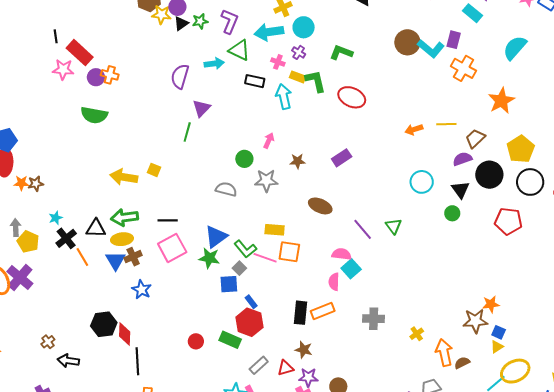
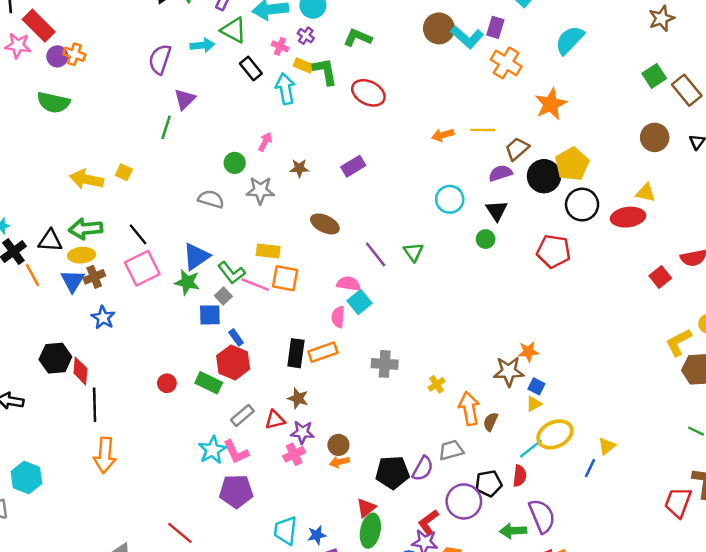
black rectangle: (255, 81) -> (251, 69), turned 36
black circle: (489, 175) -> (544, 176), moved
black line: (168, 220) -> (138, 234), turned 48
brown semicircle: (462, 363) -> (491, 422), turned -42

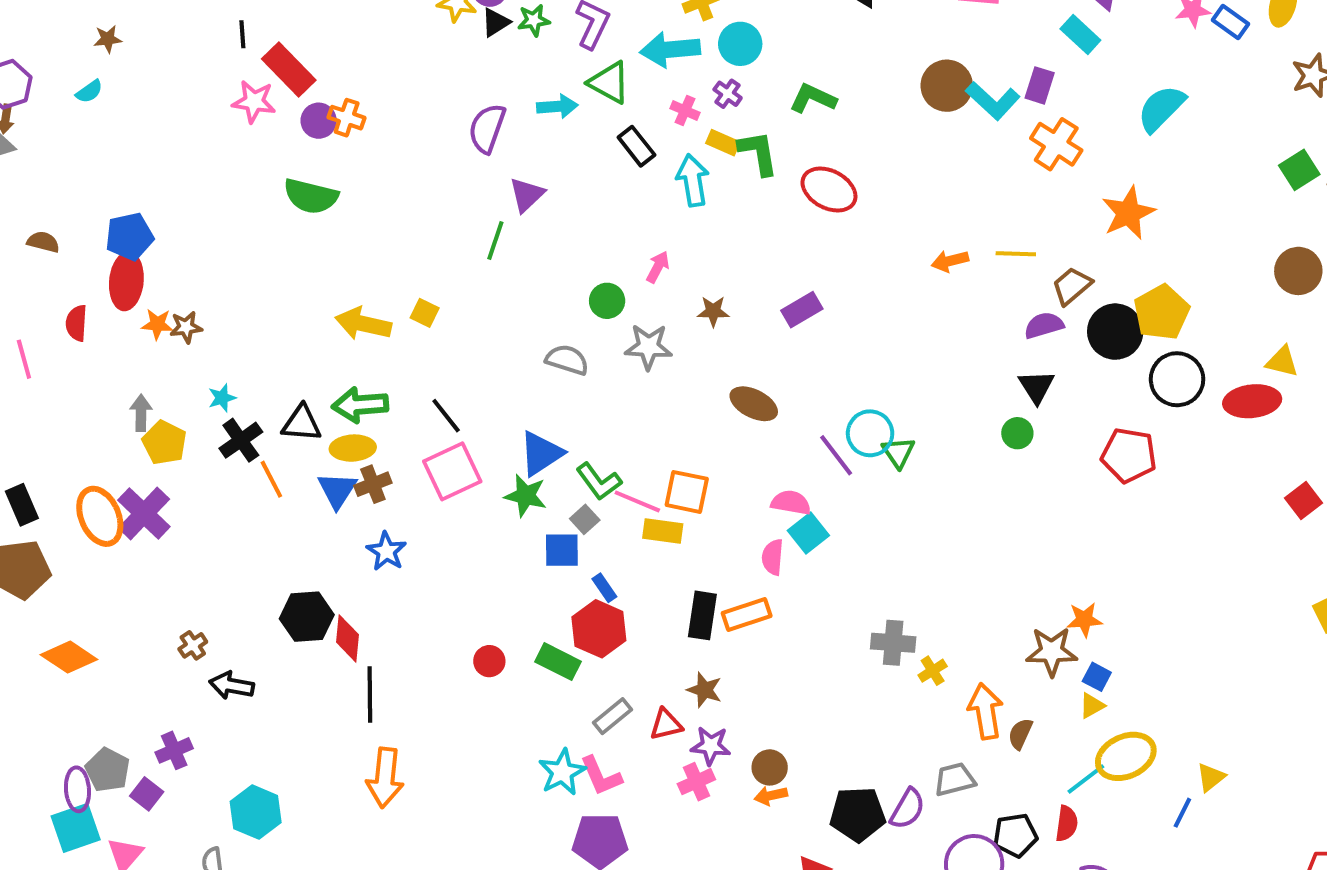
cyan circle: (450, 199) -> (870, 433), moved
yellow rectangle: (268, 251) -> (663, 531), moved
gray cross: (385, 364) -> (893, 643), moved

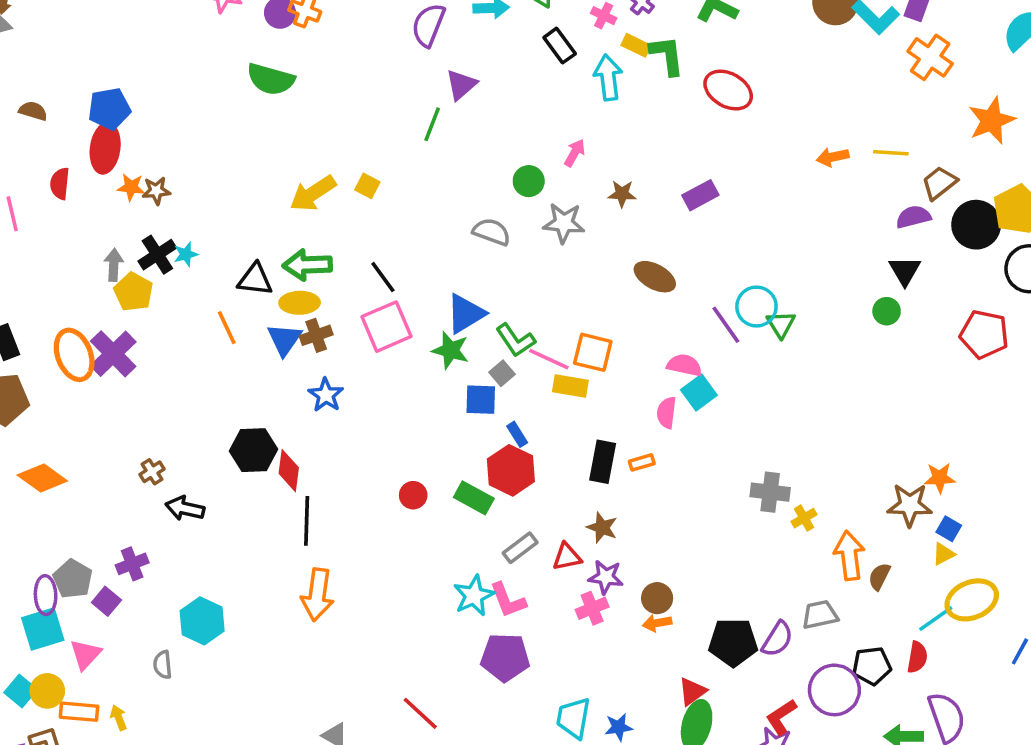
yellow arrow: (363, 324) -> (313, 193), turned -48
black cross: (241, 440) -> (157, 255), moved
orange rectangle: (747, 615) -> (642, 462), size x0.6

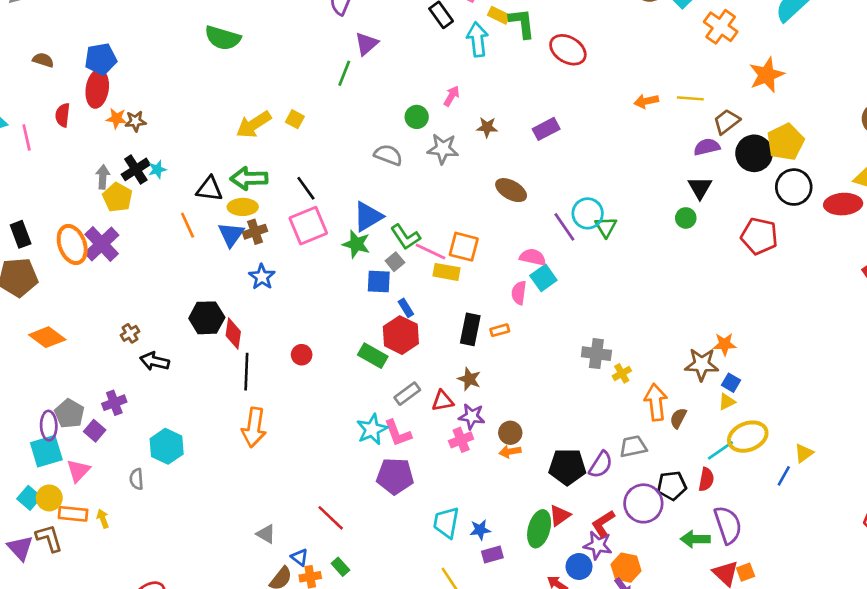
red circle: (413, 495) -> (302, 355), moved
red triangle: (692, 692) -> (560, 515), moved

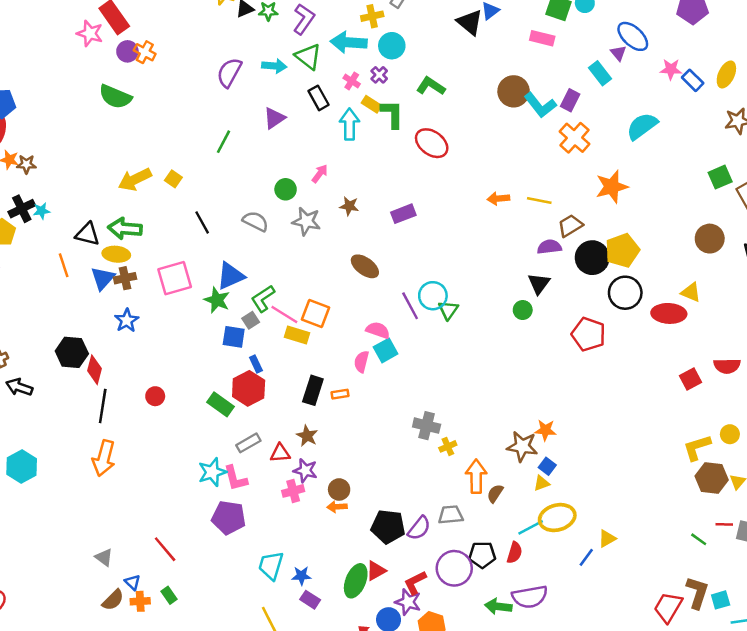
purple triangle: (366, 44) -> (274, 118), moved
black line: (306, 188) -> (202, 222), moved
green L-shape: (405, 237) -> (263, 299), turned 84
purple semicircle: (728, 525) -> (530, 597), turned 92
purple rectangle: (492, 555) -> (310, 600), turned 42

